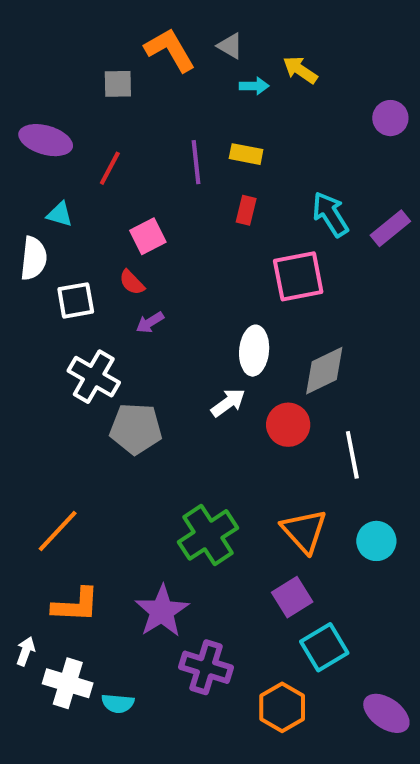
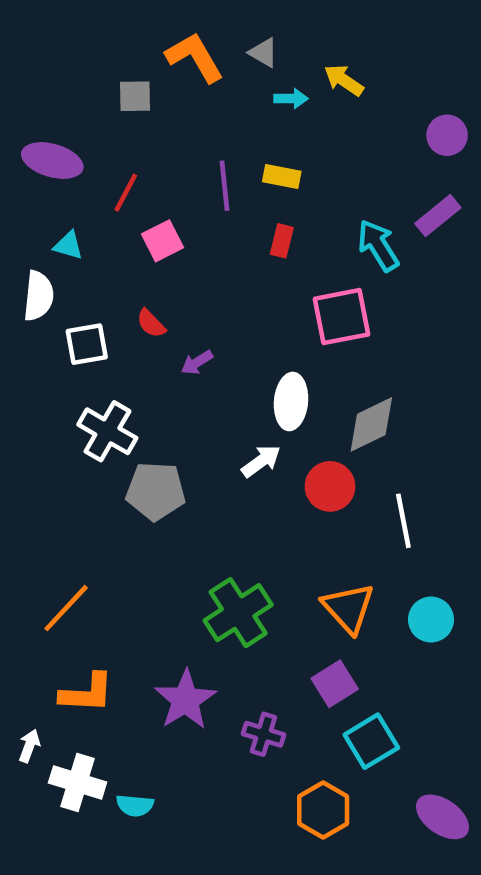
purple rectangle: (390, 228) -> (438, 216), moved
pink square: (148, 236) -> (162, 241), moved
purple arrow: (150, 322) -> (197, 362), moved
purple cross: (206, 667) -> (263, 734), moved, size x0.7

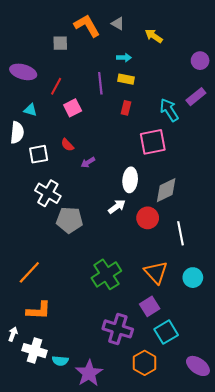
cyan arrow: (291, 99) -> (124, 58), moved
purple star: (185, 700) -> (89, 373), moved
purple cross: (263, 734) -> (118, 329), size x1.6

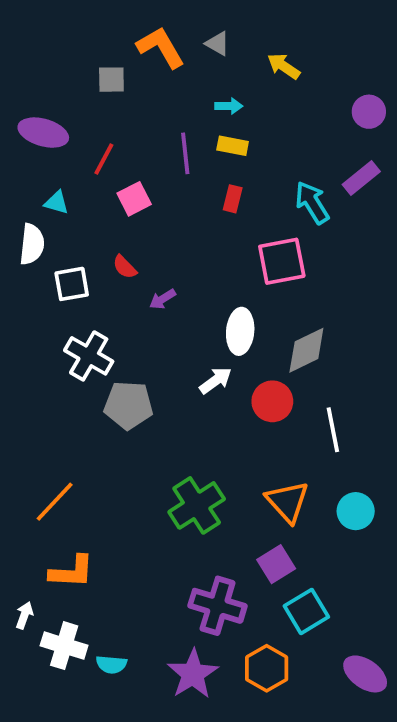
purple star: (89, 373) -> (193, 674), moved

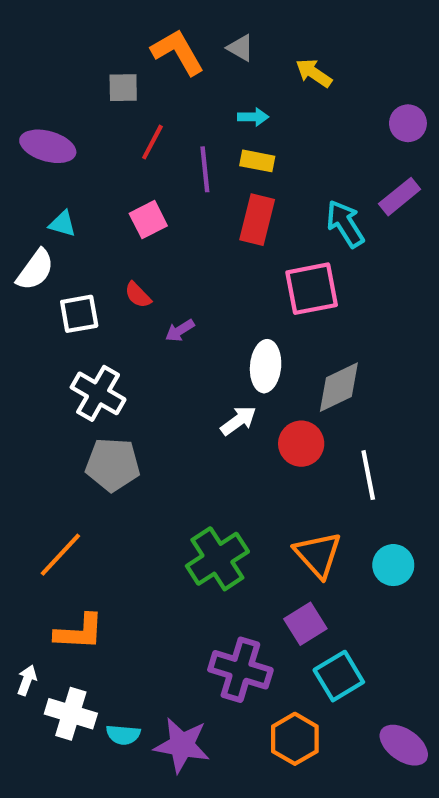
red line: (104, 159) -> (152, 142), moved
red rectangle: (233, 199) -> (257, 220), size x1.6
white semicircle: (32, 244) -> (35, 270), turned 30
gray pentagon: (128, 405) -> (113, 465), moved
purple star: (193, 674) -> (182, 745), moved, turned -30

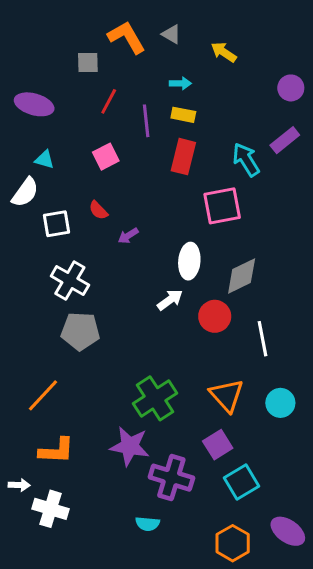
white arrow: (27, 680) -> (19, 485), turned 72
cyan semicircle: (123, 735) -> (148, 524), moved
orange hexagon: (295, 739) -> (233, 543), moved
purple star: (182, 745) -> (130, 446), moved

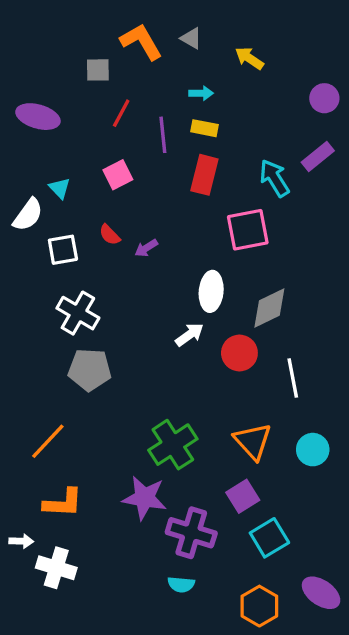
cyan triangle: (45, 160) -> (60, 188), moved, turned 30
purple arrow: (128, 236) -> (146, 248), moved
cyan semicircle: (148, 524) -> (181, 584), moved

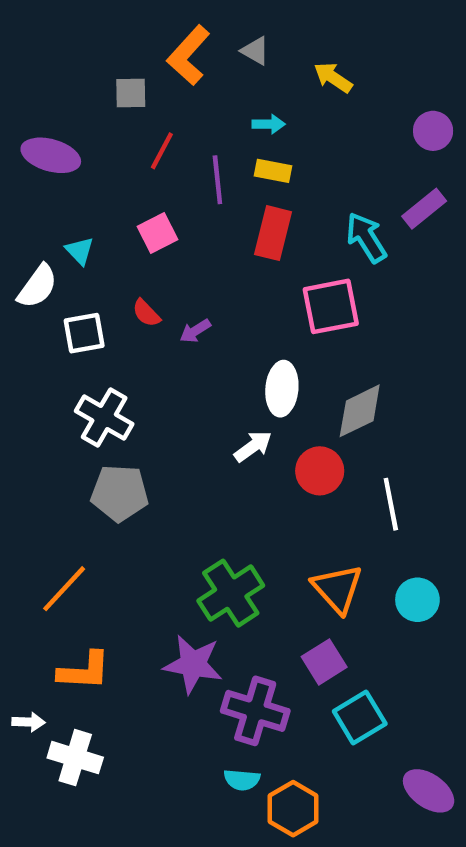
orange L-shape: (141, 42) -> (189, 55), turned -108
orange hexagon: (259, 606) -> (293, 809), moved

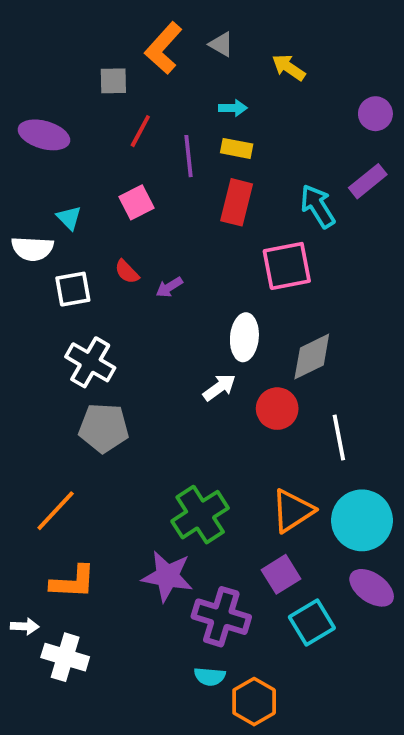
white semicircle: (37, 286) -> (32, 249), turned 57
orange triangle: (337, 589) -> (293, 511), turned 39
cyan circle: (417, 600) -> (362, 520), size x1.6
purple ellipse: (429, 791) -> (372, 588), moved

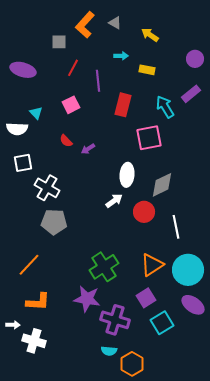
yellow rectangle: (237, 148) -> (147, 70), moved
white square: (73, 289) -> (23, 163), moved

